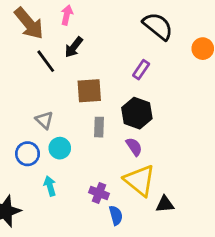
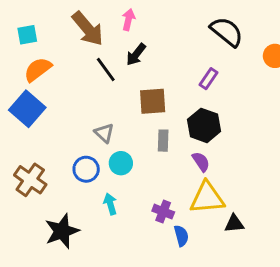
yellow triangle: (140, 180) -> (207, 198), turned -44

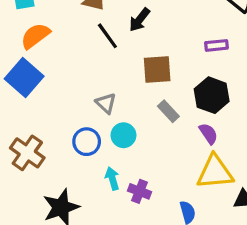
purple rectangle: (209, 79) -> (216, 45), turned 50
gray rectangle: (163, 141) -> (168, 111), turned -45
purple cross: (163, 212) -> (140, 191), moved

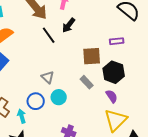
brown square: (157, 70) -> (92, 56), moved
yellow triangle: (215, 172) -> (116, 120), turned -40
cyan arrow: (112, 179) -> (22, 116), moved

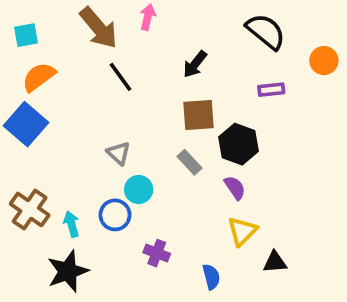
black arrow: (69, 25) -> (195, 64), moved
purple rectangle: (117, 41) -> (271, 90), moved
blue circle: (36, 101) -> (115, 215), moved
yellow triangle: (116, 120) -> (242, 231), size x0.7

